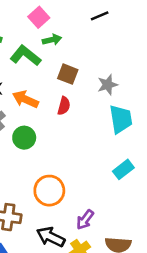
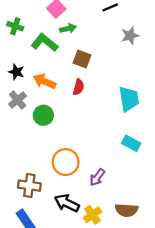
gray star: (108, 85) -> (130, 36), moved
cyan rectangle: (123, 169) -> (131, 143), turned 66
purple arrow: (85, 220) -> (97, 177), moved

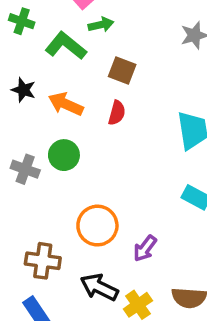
gray cross: (18, 100) -> (25, 169), moved, turned -30

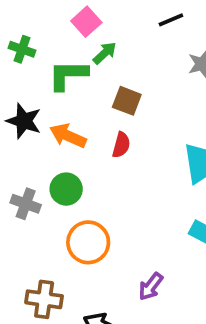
green arrow: (101, 25) -> (105, 53), turned -30
green L-shape: (66, 46) -> (68, 75), turned -39
black star: (23, 90) -> (24, 121), size x1.4
orange circle: (97, 226) -> (88, 242), moved

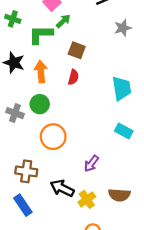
orange arrow: (68, 136) -> (41, 72), turned 60

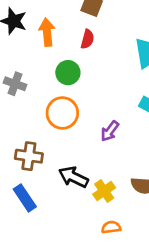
green circle: (40, 104) -> (68, 73), moved
purple arrow: (91, 164) -> (110, 131), moved

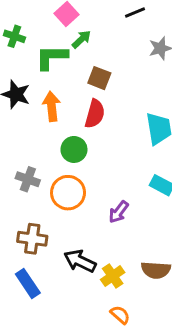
red semicircle: (87, 39) -> (95, 114), size x1.4
gray cross: (15, 84) -> (28, 179), moved
orange semicircle: (111, 227) -> (120, 315), turned 48

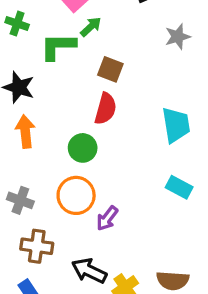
orange arrow: (52, 106) -> (25, 132), moved
gray cross: (28, 179) -> (20, 200), moved
purple arrow: (119, 212) -> (107, 218), moved

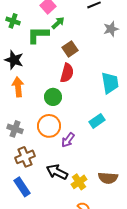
brown square: (110, 69) -> (70, 49), turned 35
cyan rectangle: (179, 187) -> (97, 121), moved, turned -63
brown cross: (37, 246) -> (25, 157), turned -30

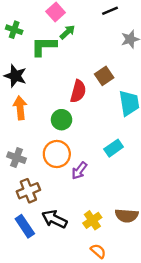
brown square: (70, 49) -> (104, 76), moved
black arrow: (57, 172) -> (54, 219), moved

